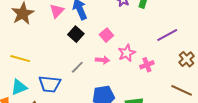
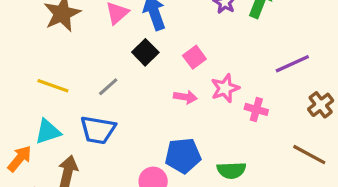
pink cross: (147, 65) -> (256, 109), turned 32
gray line: (77, 67) -> (108, 87), moved

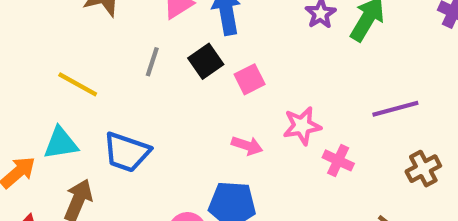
pink square: (194, 57) -> (250, 79), moved
gray line: (108, 87) -> (152, 62), moved, turned -40
pink arrow: (185, 97) -> (247, 146), moved

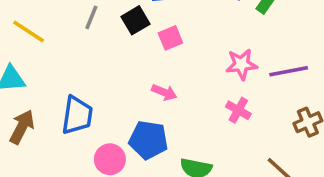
pink star: (302, 126) -> (241, 64), moved
blue trapezoid: (127, 152) -> (77, 115), moved, turned -105

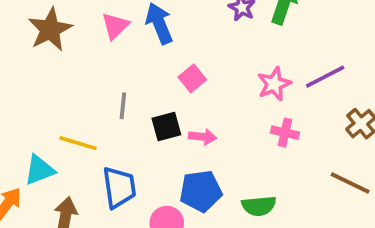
gray line: (91, 17) -> (123, 106), moved
black square: (136, 20) -> (166, 127), moved, turned 32
yellow line: (29, 32) -> (78, 143), moved

